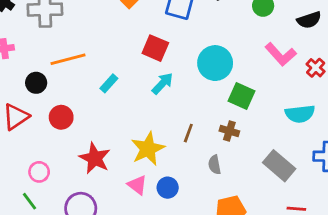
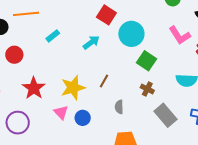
red square: (155, 48) -> (106, 15), moved
brown cross: (229, 131) -> (147, 89), moved

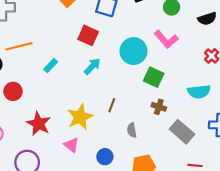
red square: (106, 15) -> (88, 35), moved
pink L-shape: (180, 35) -> (166, 39), moved
blue circle: (83, 118) -> (105, 157), moved

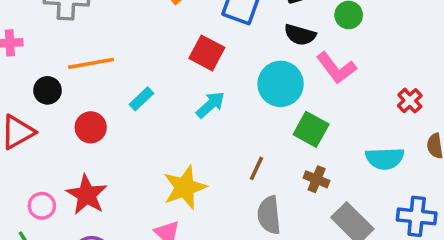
black semicircle: (207, 19) -> (300, 35), moved, turned 30
red circle: (13, 91) -> (91, 127), moved
brown line: (112, 105) -> (256, 168), moved
red star: (39, 124) -> (87, 195), moved
gray semicircle: (132, 130) -> (269, 215), size x1.5

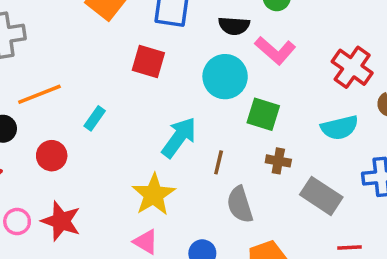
red cross: (410, 101) -> (352, 67), size x1.6
cyan arrow: (211, 105) -> (179, 137), moved, size x1.4
pink circle: (42, 206) -> (17, 221), moved

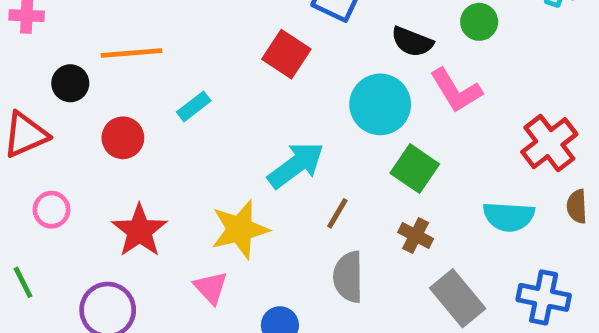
red star: (61, 221) -> (139, 231), moved

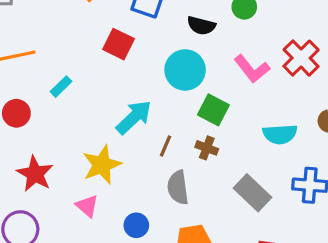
pink L-shape: (456, 90) -> (252, 69), moved
red cross: (549, 143) -> (301, 58), moved
brown cross: (416, 235) -> (207, 148), moved

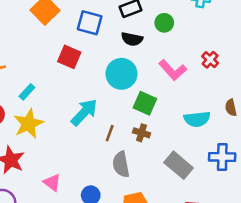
red cross: (301, 58) -> (210, 60), size x0.6
yellow star: (102, 165) -> (28, 124), moved

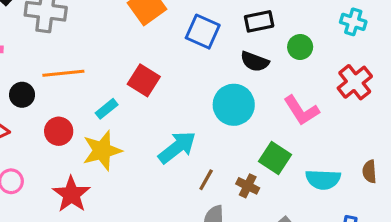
red square: (69, 57) -> (144, 80), moved
red cross: (210, 60) -> (355, 82), moved, size x1.5
green square: (145, 103) -> (275, 158), moved

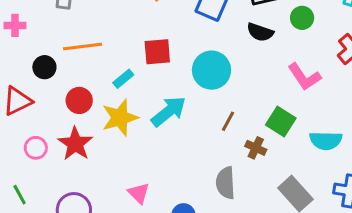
red square: (144, 80) -> (157, 52), turned -36
cyan circle: (234, 105) -> (211, 70), moved
cyan arrow: (177, 147) -> (169, 111), moved
brown line: (206, 180) -> (228, 121), moved
red star: (71, 194) -> (75, 144), moved

